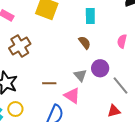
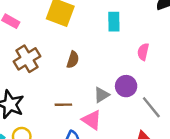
pink semicircle: (122, 41) -> (143, 52), moved
brown semicircle: (85, 43) -> (73, 60), moved, turned 56
gray triangle: (80, 75) -> (102, 95), turned 40

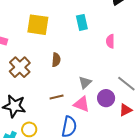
purple circle: (126, 86) -> (106, 98), moved

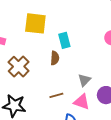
cyan rectangle: (82, 22) -> (64, 40), moved

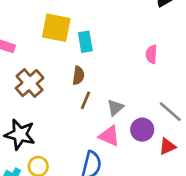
cyan rectangle: (64, 40) -> (85, 42), moved
brown line: (56, 95) -> (85, 100), moved, turned -56

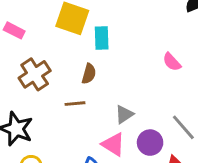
pink semicircle: (151, 54) -> (172, 62), turned -54
brown line: (85, 100) -> (75, 104), moved, turned 54

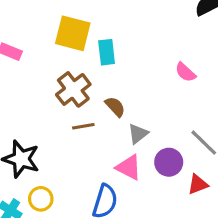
brown cross: (35, 74) -> (73, 89), moved
brown semicircle: (89, 74) -> (115, 107), moved, turned -54

